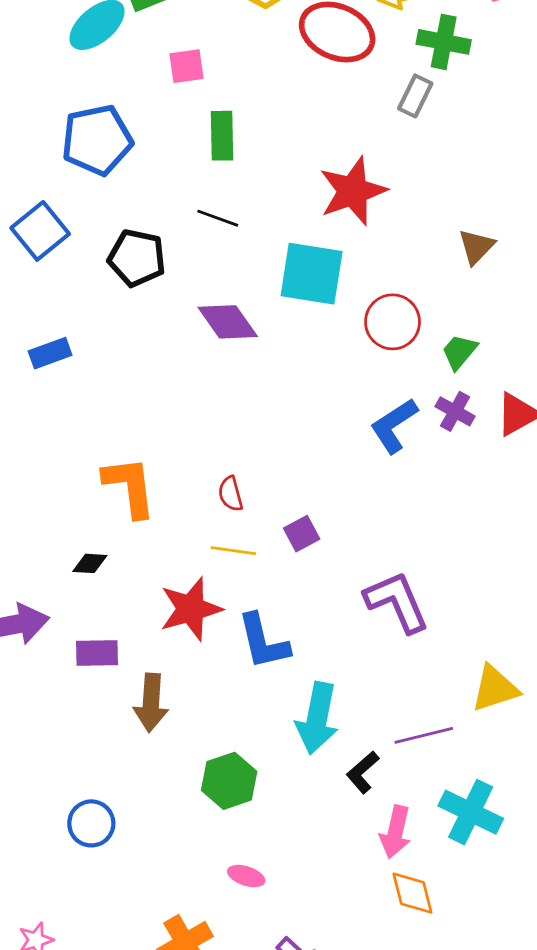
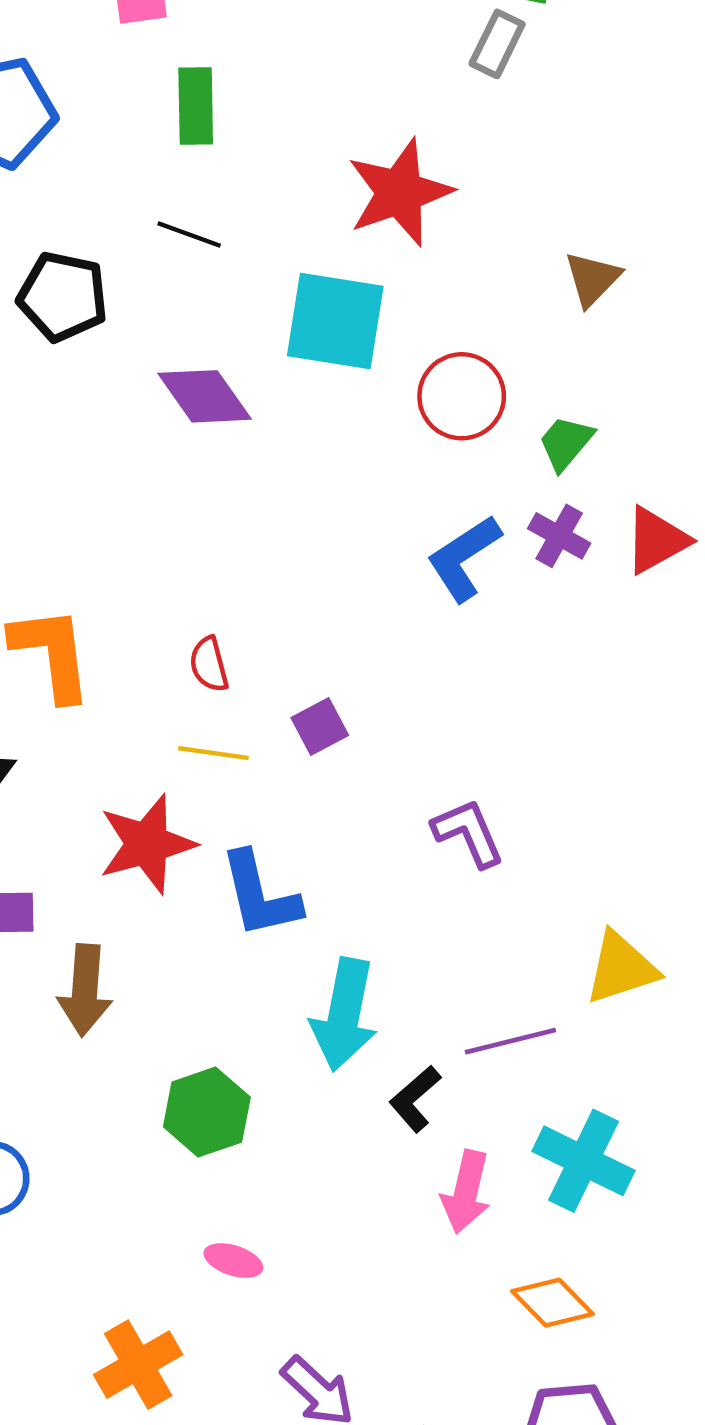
purple L-shape: (397, 602) -> (468, 833), size x0.7
orange diamond: (412, 893) -> (552, 1303), moved, turned -30

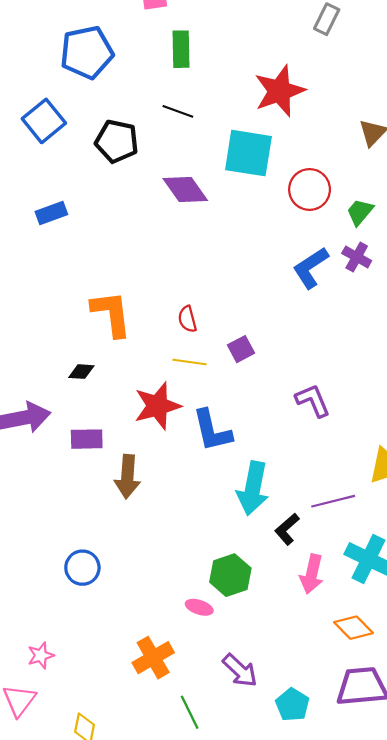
green hexagon: (207, 1112) -> (230, 575), moved

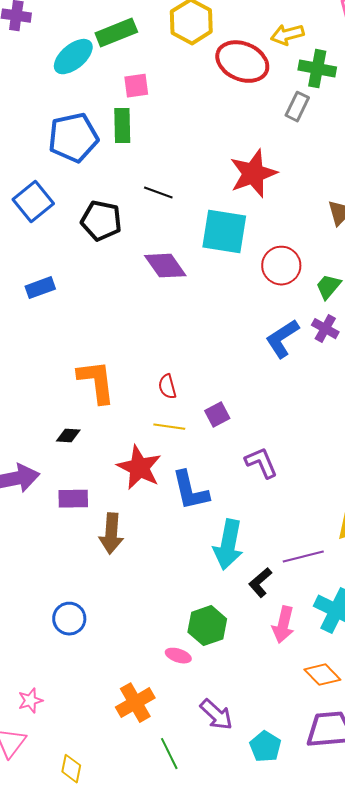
green rectangle: (181, 49) -> (122, 126), moved
purple L-shape: (313, 401) -> (261, 463), moved
red star: (157, 406) -> (139, 468), turned -30

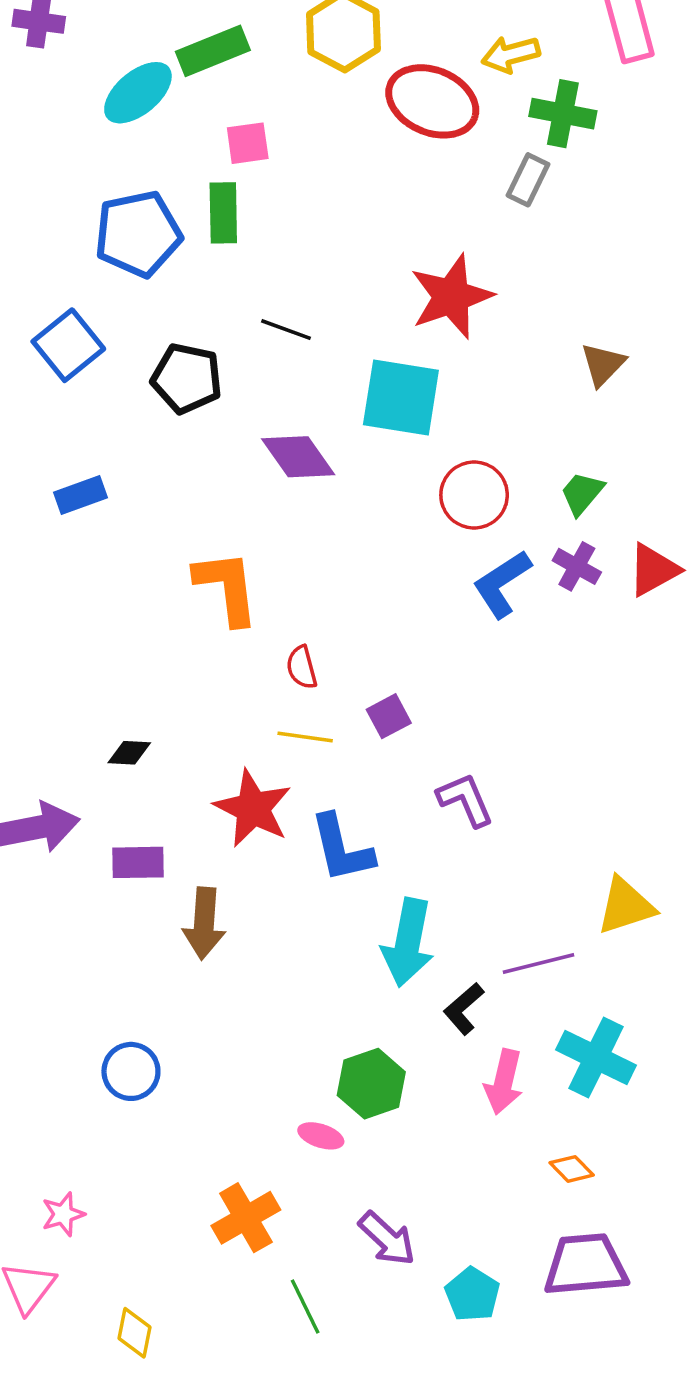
red circle: (281, 266) -> (474, 495), moved
orange L-shape: (96, 382) -> (227, 587), moved
orange diamond: (322, 675) -> (572, 1169), size x0.7

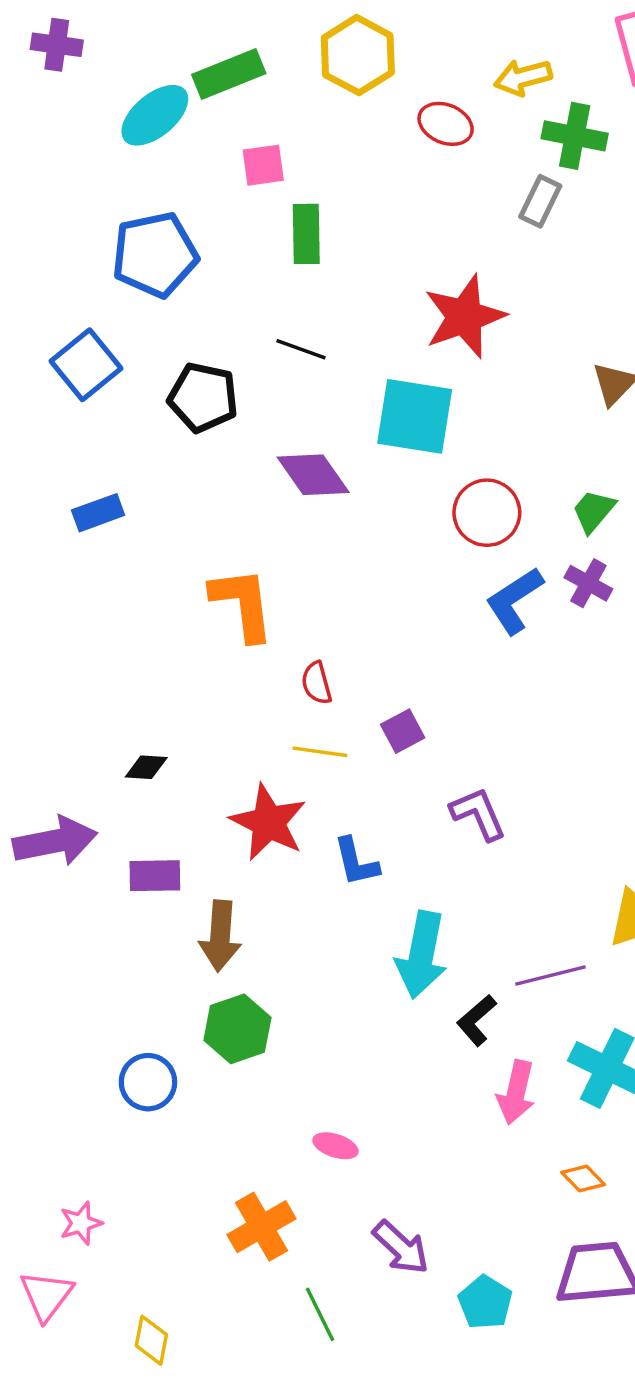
red ellipse: (432, 101) -> (446, 124), size x0.6
green rectangle: (223, 213) -> (306, 234), moved
blue L-shape: (342, 849) -> (356, 862), size x0.7
green hexagon: (371, 1084) -> (237, 1029), moved

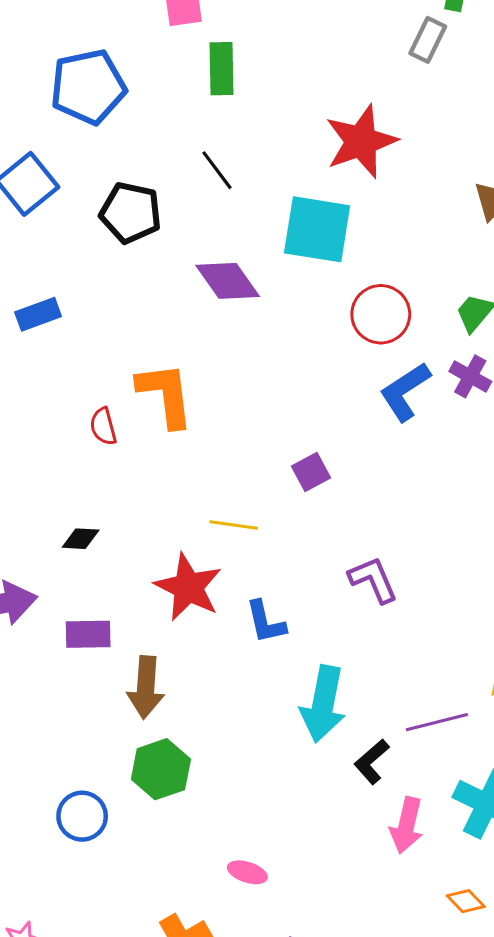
black line: (301, 349) -> (217, 170), turned 33
red semicircle: (317, 683) -> (103, 426), moved
purple square: (403, 731) -> (311, 472), moved

